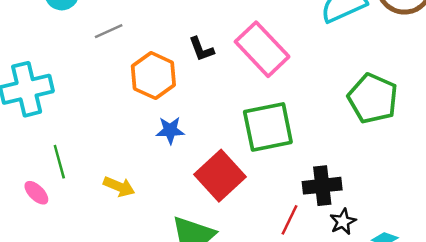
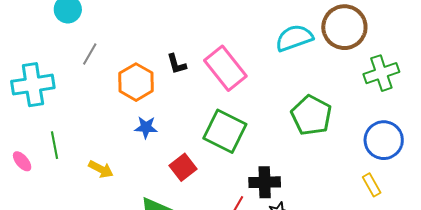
gray line: (109, 31) -> (90, 54), moved, turned -40
green square: (268, 127) -> (225, 131), turned 33
red square: (220, 176) -> (183, 167), size x0.7
pink ellipse: (36, 193) -> (22, 161), moved

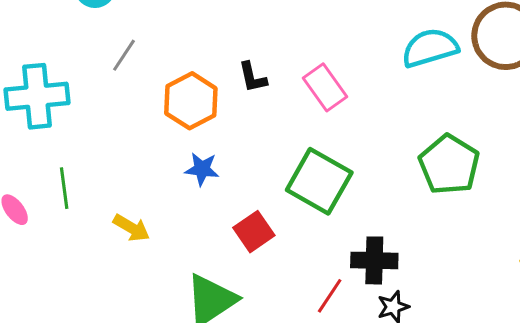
pink rectangle: (225, 68) -> (325, 87), size x0.7

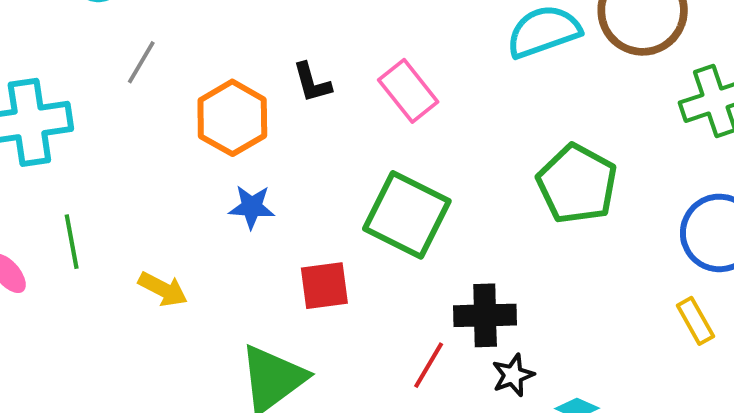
red square: (254, 232) -> (324, 286), turned 30

